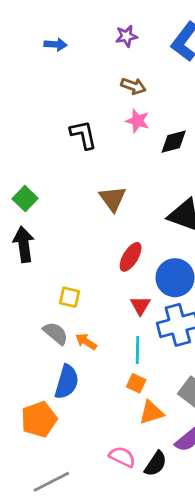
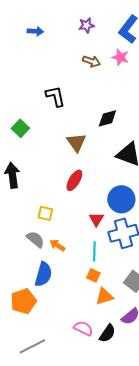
pink star: (138, 121) -> (120, 57), moved
black diamond: (174, 142) -> (107, 118), moved
green square: (25, 199) -> (20, 128), moved
red ellipse: (131, 257) -> (74, 180), moved

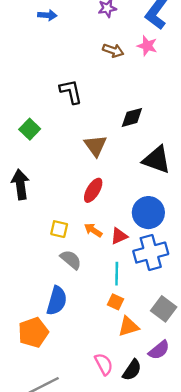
red triangle: (96, 219) -> (119, 236), turned 35
gray semicircle: (35, 239) -> (71, 260), moved
orange arrow: (57, 245) -> (93, 230), moved
pink semicircle: (83, 328) -> (104, 364), turned 36

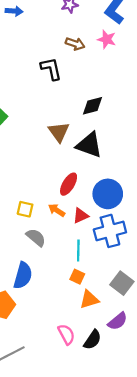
black L-shape: (71, 92) -> (51, 69), moved
black triangle: (157, 160) -> (89, 145), moved
red ellipse: (93, 190) -> (69, 184), moved

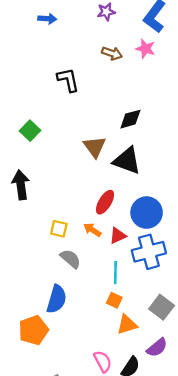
black L-shape: (51, 69) -> (68, 80), moved

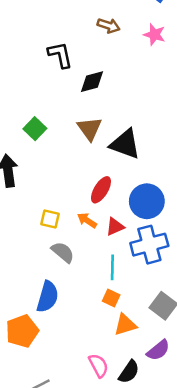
pink star: (145, 49) -> (154, 34), moved
black diamond: (130, 119) -> (92, 82), moved
green square: (30, 131) -> (35, 129), moved

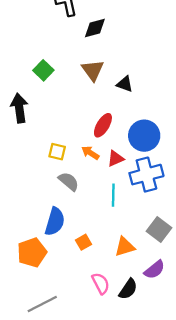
black triangle: (125, 144) -> (125, 84), size x0.6
orange square: (111, 298) -> (83, 242), moved, turned 35

